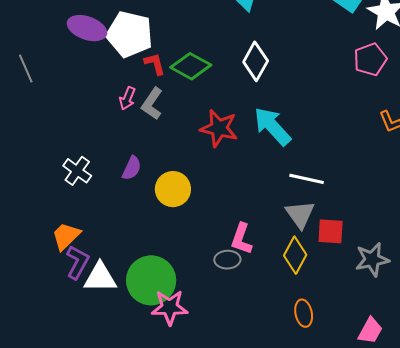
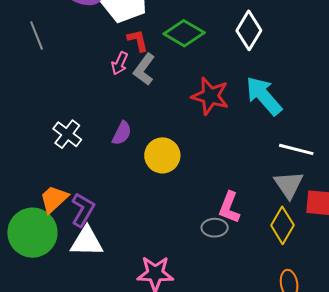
red L-shape: (155, 64) -> (138, 40), moved
gray line: (26, 68) -> (37, 35), moved
purple L-shape: (77, 262) -> (83, 210), moved
green circle: (151, 280) -> (32, 233), moved

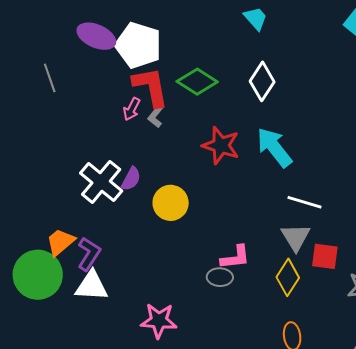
red L-shape: (138, 40) -> (151, 87), size x1.8
gray L-shape: (144, 69) -> (156, 116), size x0.7
white cross: (67, 134) -> (101, 182), moved, size x1.5
pink L-shape: (229, 207) -> (235, 257), turned -120

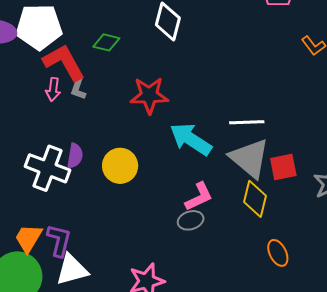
green diamond: (197, 82) -> (106, 42), size x0.7
cyan arrow: (274, 147) -> (191, 139), moved
gray triangle: (296, 237) -> (249, 158), size x1.4

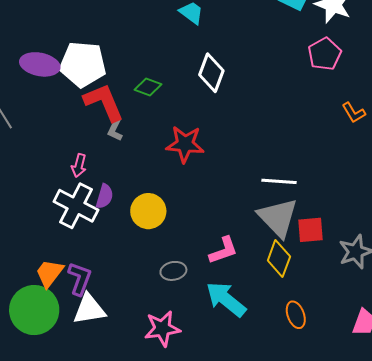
pink arrow: (53, 89) -> (79, 166), moved
cyan arrow: (191, 139) -> (226, 299), moved
gray ellipse: (191, 220) -> (173, 271), moved

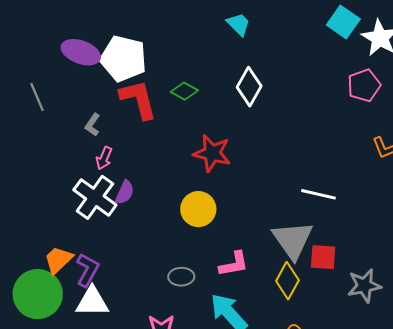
gray L-shape: (115, 130) -> (92, 125), moved
white line: (279, 181) -> (318, 194), moved
yellow circle: (148, 211) -> (198, 209), moved

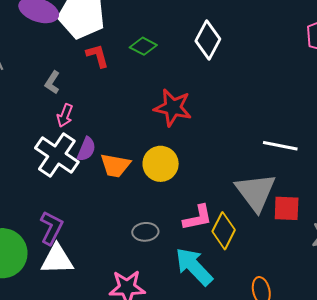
red L-shape: (138, 99) -> (97, 56), size x0.6
orange trapezoid: (58, 260) -> (115, 165), moved, turned -124
yellow diamond: (287, 281) -> (224, 231), moved

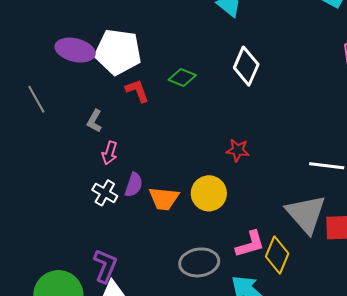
red star: (173, 108) -> (238, 150), moved, size x0.6
white cross: (57, 155) -> (105, 193), size x0.6
gray ellipse: (145, 232) -> (199, 262), size x1.5

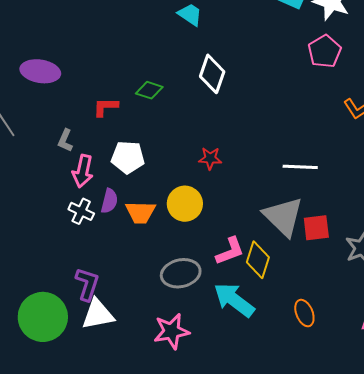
white pentagon: (118, 52) -> (128, 157), moved, size x0.7
red L-shape: (137, 91) -> (106, 107), turned -64
pink arrow: (110, 153) -> (83, 171), size x1.4

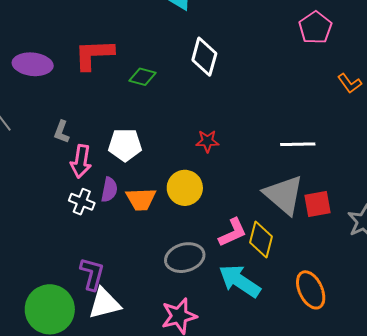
red L-shape: (106, 107) -> (94, 54), moved, size x1.6
orange ellipse: (304, 313) -> (311, 290), size x1.4

